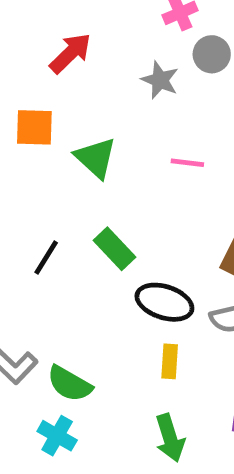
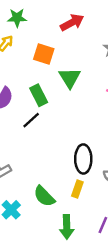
green rectangle: (115, 249) -> (39, 95), moved
black ellipse: (164, 302) -> (83, 159), turned 56
green semicircle: (70, 384) -> (44, 196), moved

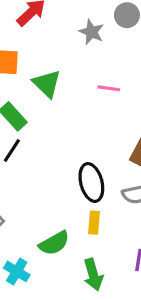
green semicircle: (44, 196) -> (54, 243), turned -60

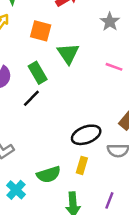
black ellipse: (91, 182) -> (86, 135), turned 72

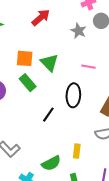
orange square: (41, 31) -> (25, 58), moved
black line: (31, 98) -> (48, 115), moved
black ellipse: (86, 135) -> (73, 95), moved, turned -55

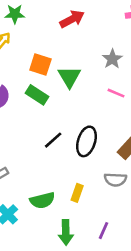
gray star: (78, 31) -> (112, 59), moved
green rectangle: (28, 83) -> (37, 95), turned -30
black ellipse: (73, 95) -> (86, 141), moved

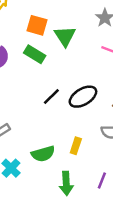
black ellipse: (86, 141) -> (83, 97), turned 44

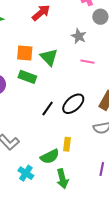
yellow rectangle: (76, 146) -> (67, 144), moved
green arrow: (66, 183) -> (62, 179), moved

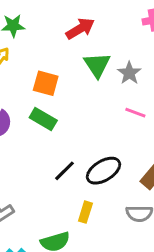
green triangle: (49, 57) -> (97, 65), moved
yellow rectangle: (67, 144) -> (85, 212), moved

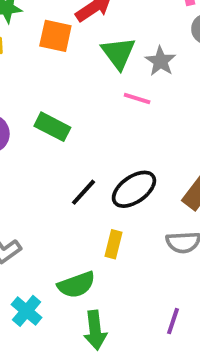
orange square: (46, 83) -> (55, 36), moved
pink line: (135, 113) -> (137, 99), moved

